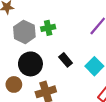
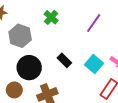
green cross: (48, 28) -> (51, 17), moved, turned -32

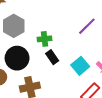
green cross: (51, 17) -> (44, 39), moved, turned 32

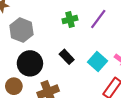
green cross: (44, 39) -> (70, 20), moved

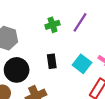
black rectangle: (67, 57) -> (52, 61), turned 40

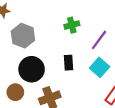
purple line: (80, 22) -> (99, 40), moved

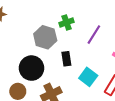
gray hexagon: (23, 36) -> (45, 37), moved
cyan square: (100, 67) -> (88, 77), moved

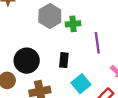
purple line: (94, 35) -> (97, 43), turned -54
gray hexagon: (45, 37) -> (50, 16), moved

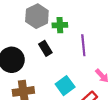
black rectangle: (64, 60) -> (45, 48), moved, turned -40

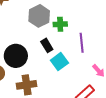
cyan square: (65, 86) -> (59, 62), moved

